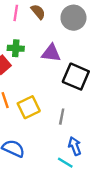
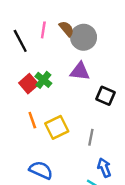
gray circle: (73, 18) -> (84, 37), moved
green cross: (16, 48) -> (43, 80), moved, turned 35
black square: (76, 77) -> (105, 96), size x0.7

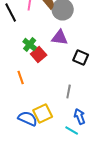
red square: (29, 84) -> (39, 54), moved
yellow square: (57, 127) -> (43, 114), moved

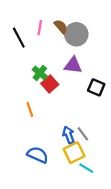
gray line: (69, 92) -> (83, 134), moved, turned -48
yellow square: (43, 114) -> (74, 153), moved
blue arrow: (80, 116) -> (69, 135), moved

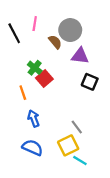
brown semicircle: (61, 27) -> (55, 42), moved
purple triangle: (73, 65) -> (80, 56), moved
orange line: (30, 109) -> (23, 93), moved
blue arrow: (69, 135) -> (34, 118), moved

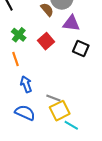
green cross: (35, 68) -> (19, 35), moved
red square: (44, 79) -> (46, 41), moved
gray line: (77, 127) -> (53, 98), moved, turned -32

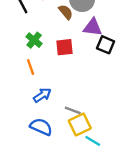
red square: (46, 41) -> (65, 47), turned 35
black square: (81, 49) -> (106, 45), moved
blue arrow: (26, 84) -> (42, 95), turned 77

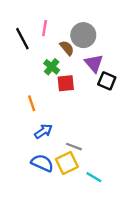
purple triangle: (93, 27) -> (94, 63), turned 42
green cross: (34, 40) -> (52, 67), moved
yellow square: (80, 124) -> (67, 163), moved

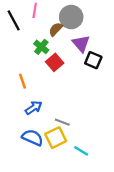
brown semicircle: (67, 48) -> (56, 29), turned -96
red square: (66, 83) -> (55, 62), turned -35

